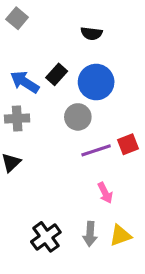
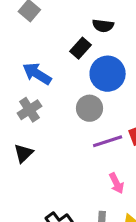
black rectangle: (57, 74) -> (80, 48), moved
gray cross: (17, 118) -> (29, 110), turned -30

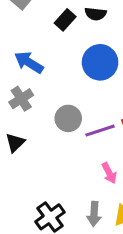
black rectangle: (80, 48) -> (65, 20), moved
gray circle: (90, 108) -> (68, 118), moved

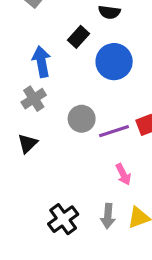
black rectangle: (65, 20) -> (79, 37), moved
blue arrow: (29, 62) -> (41, 62), turned 48

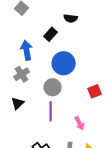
blue circle: (114, 62) -> (64, 63), moved
purple line: (114, 131) -> (51, 111), moved, turned -72

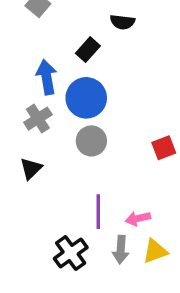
blue circle: (64, 63) -> (86, 98), moved
purple line: (51, 111) -> (98, 212), moved
pink arrow: (80, 123) -> (138, 219), moved, turned 104

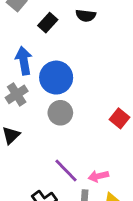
black rectangle: (88, 50) -> (48, 23), moved
red square: (164, 148) -> (120, 118), turned -30
purple line: (98, 212) -> (66, 171), turned -44

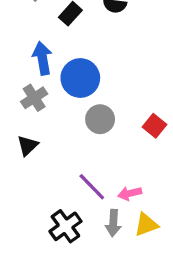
gray circle: (60, 113) -> (100, 119), moved

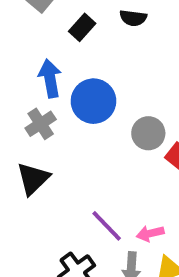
gray circle: (100, 119) -> (148, 133), moved
black triangle: (28, 146) -> (33, 179), size x1.4

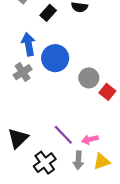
black triangle: (33, 179) -> (18, 138), moved

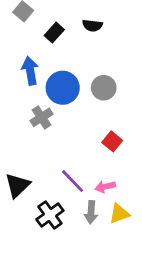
gray cross: (23, 72) -> (41, 117), moved
gray circle: (89, 78) -> (104, 88), moved
red square: (107, 92) -> (112, 141), moved

